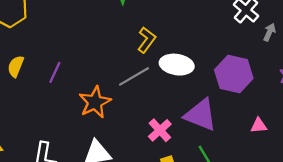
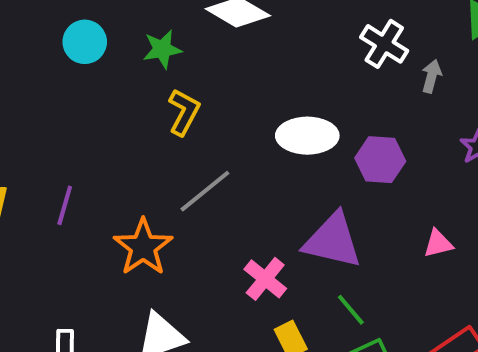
yellow L-shape: (147, 40) -> (184, 112), moved
white ellipse: (177, 65) -> (307, 136), moved
purple hexagon: (234, 74) -> (380, 160), size x0.7

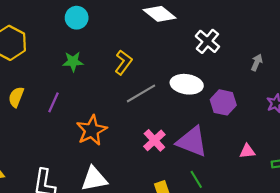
white cross: (384, 44) -> (207, 41), moved
green star: (162, 49) -> (73, 62), moved
gray line: (205, 191) -> (141, 93), moved
pink cross: (265, 279) -> (154, 140), moved

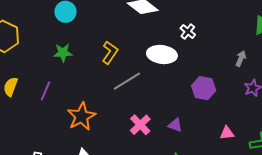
white cross: (207, 41) -> (188, 31), size x0.7
gray arrow: (257, 62) -> (241, 59), moved
white ellipse: (187, 84) -> (162, 54), moved
purple triangle: (192, 141) -> (175, 125), size x0.5

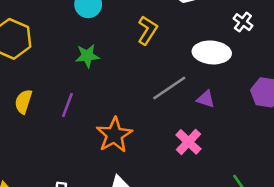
yellow L-shape: (110, 52) -> (147, 30), moved
purple triangle: (175, 125) -> (206, 99), moved

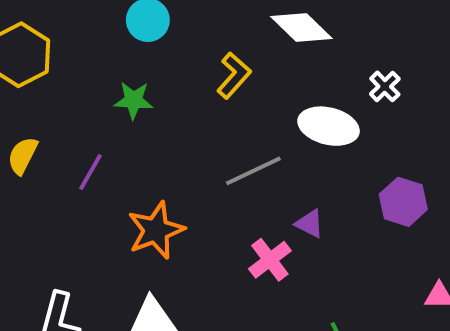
purple triangle: (206, 99) -> (310, 224), moved

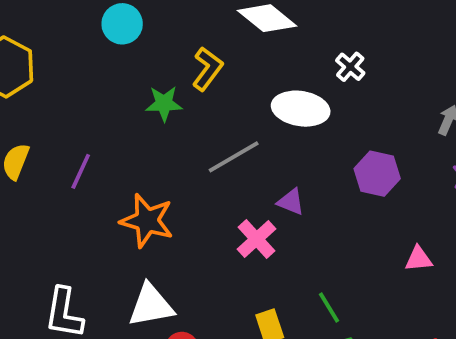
green star: (134, 100) -> (164, 104), moved
orange star: (156, 230) -> (147, 221), turned -30

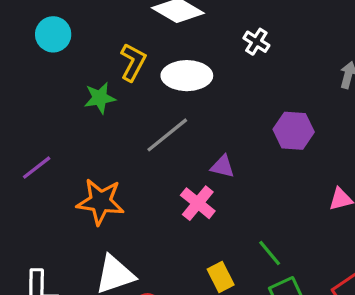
white ellipse: (301, 109) -> (187, 76), moved
purple line: (81, 171) -> (37, 168), turned 36

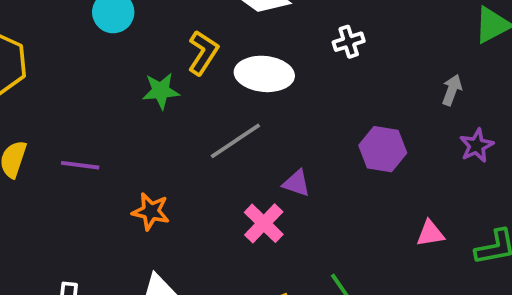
white cross: (256, 42) -> (349, 42), turned 35
purple line: (37, 168) -> (80, 165), turned 40
orange star: (100, 202) -> (151, 211), size x0.7

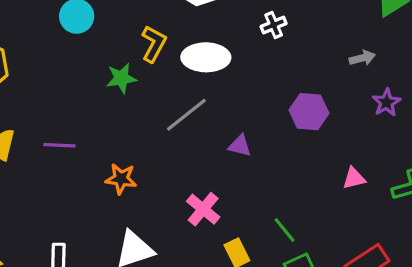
gray arrow: (452, 90) -> (362, 58), turned 60
pink cross: (264, 223) -> (203, 209), moved

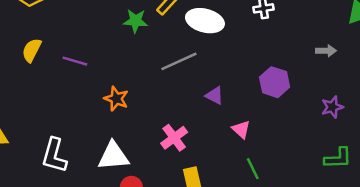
purple star: (386, 102) -> (332, 107), moved
pink triangle: (354, 178) -> (241, 129), moved, turned 42
green line: (285, 230) -> (253, 169), moved

